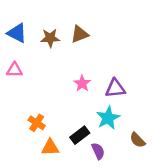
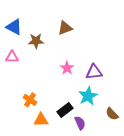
brown star: (50, 38) -> (36, 41), moved

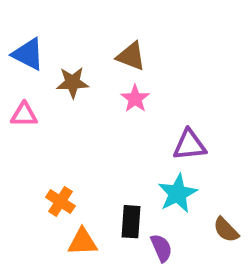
brown triangle: (65, 28) -> (131, 56), turned 42
pink star: (67, 68) -> (135, 99), moved
black rectangle: (65, 110) -> (131, 222), turned -49

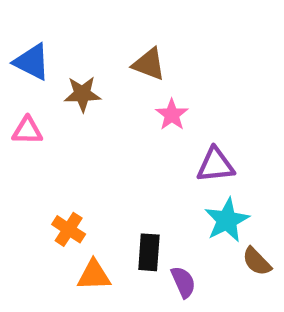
pink star: (135, 99) -> (172, 115), moved
cyan star: (177, 193) -> (227, 220), moved

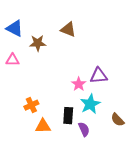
pink star: (172, 115) -> (79, 84), moved
cyan star: (227, 220) -> (90, 104), moved
orange cross: (69, 229) -> (31, 105), turned 32

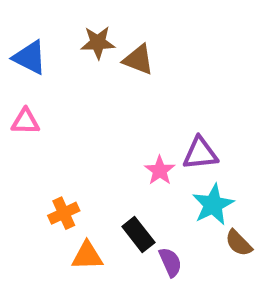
brown star: (38, 43) -> (98, 43), moved
cyan star: (90, 104) -> (213, 205), moved
black rectangle: (68, 116) -> (138, 234), turned -42

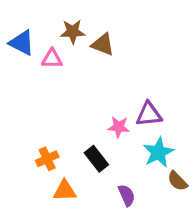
pink triangle: (25, 121) -> (52, 59), moved
pink star: (160, 171) -> (119, 127), turned -30
black rectangle: (138, 234) -> (96, 159), moved

